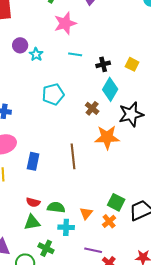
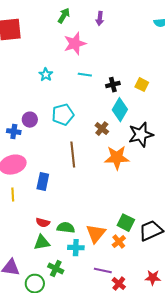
purple circle: (20, 45) -> (30, 120), moved
brown line: (73, 156) -> (73, 155), moved
orange triangle: (86, 213) -> (96, 234), size x1.5

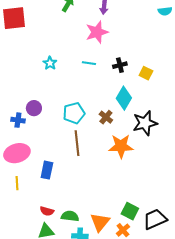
pink star: (75, 44) -> (97, 32), moved
black cross: (113, 85) -> (120, 65), moved
cyan pentagon: (63, 115) -> (74, 113), moved

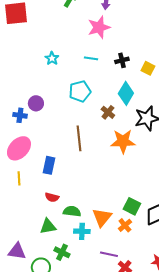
cyan pentagon: (74, 113) -> (80, 91), moved
pink ellipse: (17, 153) -> (19, 148), turned -30
red semicircle: (47, 211) -> (52, 197), moved

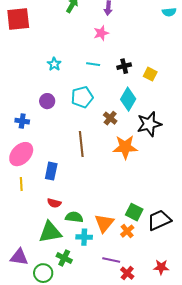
pink star: (99, 27) -> (101, 33), size x0.7
purple circle: (36, 103) -> (47, 101), moved
green triangle: (48, 226) -> (50, 232), size x1.4

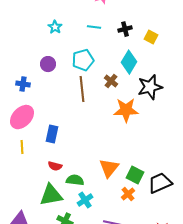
brown line: (81, 144) -> (82, 89), moved
orange triangle: (104, 223) -> (109, 168), moved
cyan cross: (84, 237) -> (85, 200), turned -35

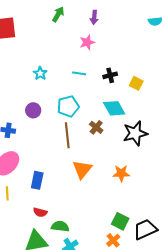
cyan diamond: (129, 62) -> (114, 108), turned -60
orange star: (126, 110) -> (121, 173), moved, size x0.7
orange triangle: (109, 168) -> (82, 169), moved

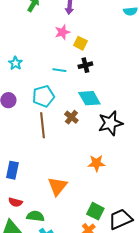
cyan line: (79, 73) -> (59, 70), moved
yellow square: (136, 83) -> (80, 43), moved
orange triangle: (82, 169) -> (57, 186), moved

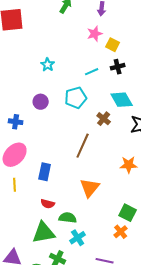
cyan line: (59, 70) -> (92, 72), turned -32
brown line: (42, 125) -> (83, 146), moved, turned 30

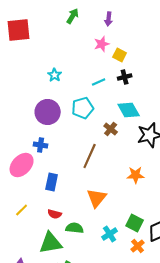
purple circle: (41, 102) -> (48, 112), size x1.6
blue cross: (16, 122) -> (41, 145), moved
yellow line: (15, 185) -> (22, 210), moved, turned 48
orange cross: (121, 232) -> (138, 246), moved
cyan cross: (78, 238) -> (110, 234), moved

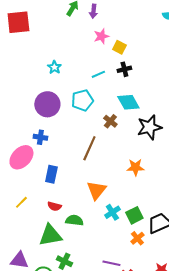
purple arrow: (109, 19) -> (93, 11), moved
green square: (135, 223) -> (134, 215), turned 36
cyan cross: (110, 234) -> (112, 212), moved

